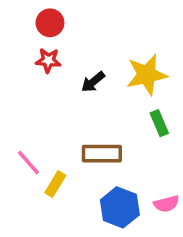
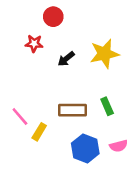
red circle: (50, 23) -> (53, 17), moved
green rectangle: (159, 123) -> (107, 106), moved

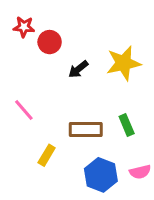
red circle: (53, 17) -> (50, 42), moved
red star: (34, 44) -> (24, 27), moved
pink line: (20, 116) -> (24, 110), moved

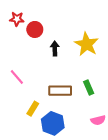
yellow star: (124, 63) -> (87, 44), turned -30
black arrow: (78, 69) -> (55, 48), turned 128
blue hexagon: (101, 175) -> (53, 123), moved

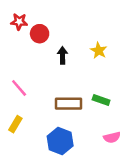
yellow star: (87, 44) -> (99, 51), size x0.6
green rectangle: (89, 88) -> (101, 100), turned -48
yellow rectangle: (33, 109) -> (15, 124), moved

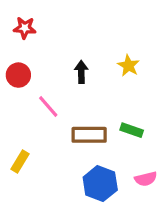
red circle: (40, 34) -> (18, 75), moved
pink line: (19, 88) -> (48, 107), moved
blue hexagon: (60, 141) -> (100, 184), moved

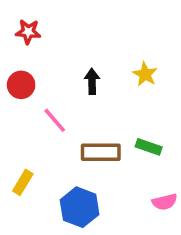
blue hexagon: (100, 184) -> (80, 207), moved

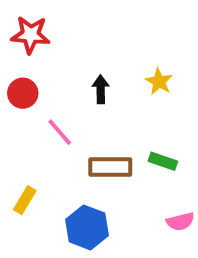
red star: (28, 32) -> (31, 35), size x1.4

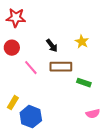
black arrow: (101, 89) -> (52, 46), turned 144
brown rectangle: (110, 167) -> (61, 67), moved
blue hexagon: (87, 227) -> (31, 117), moved

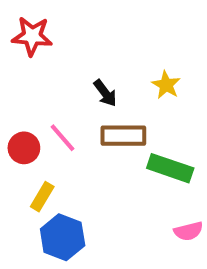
red circle: (12, 48) -> (24, 148), moved
green rectangle: (84, 83) -> (170, 168), size x1.5
yellow rectangle: (13, 103) -> (42, 197), moved

